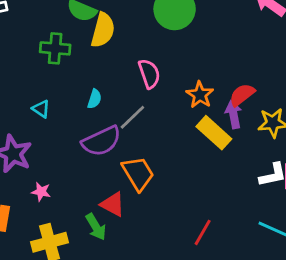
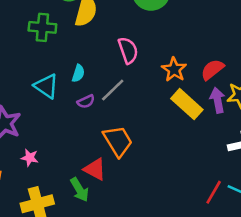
cyan triangle: (41, 109) -> (46, 86), moved, size x1.5
purple arrow: (234, 114) -> (218, 100), moved
purple semicircle: (101, 141) -> (86, 101), moved, size x0.5
red line: (203, 232) -> (214, 192), moved

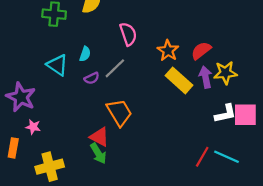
pink star: (30, 158) -> (33, 127), moved
green arrow: (80, 190) -> (98, 153), moved

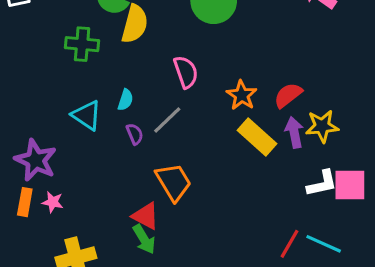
purple semicircle: (92, 78) -> (135, 134), turned -88
orange rectangle: (13, 148) -> (25, 202), moved

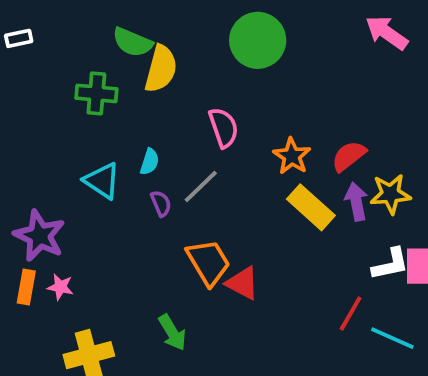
red triangle: (146, 216) -> (242, 283), moved
red line: (290, 244) -> (351, 314), moved

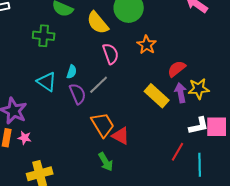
yellow semicircle: (161, 69) -> (98, 23), moved, turned 125
orange star: (292, 156) -> (147, 45), moved
purple semicircle: (161, 203) -> (78, 94), size x1.5
green arrow: (172, 332) -> (106, 162), moved
cyan line: (392, 338) -> (200, 165), turned 65

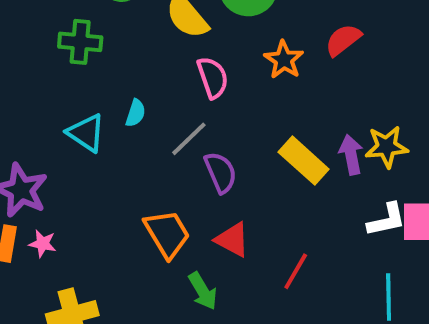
red semicircle: (177, 69) -> (343, 40), moved
purple semicircle: (78, 94) -> (221, 172), moved
orange trapezoid: (103, 125) -> (167, 234), moved
red line: (178, 152) -> (296, 271), moved

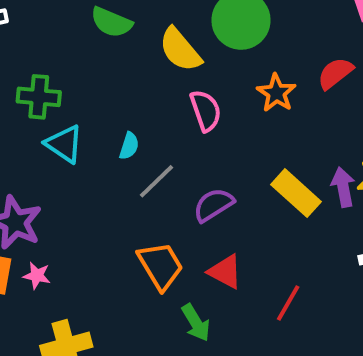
green cross: (80, 42) -> (39, 97), moved
cyan triangle: (86, 133) -> (64, 144), moved
gray line: (189, 139) -> (157, 181), moved
purple semicircle: (221, 172) -> (214, 205), turned -99

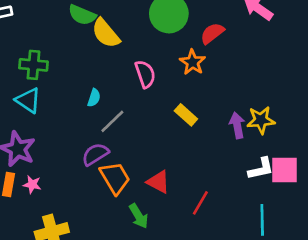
yellow semicircle: (180, 50) -> (106, 33), moved
red semicircle: (335, 73) -> (212, 33), moved
cyan triangle: (64, 144) -> (28, 100), moved
yellow rectangle: (296, 193) -> (186, 115), moved, size x0.7
purple semicircle: (214, 205) -> (95, 154), moved

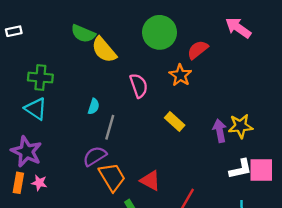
gray line: (112, 121) -> (110, 127), turned -30

